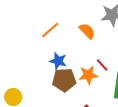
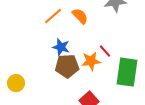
orange semicircle: (87, 31) -> (80, 16), moved

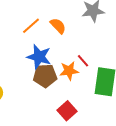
blue star: (61, 47) -> (39, 57), size x1.4

